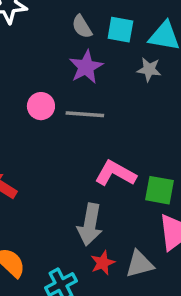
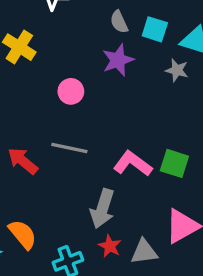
gray line: (85, 114) -> (69, 148), moved
green square: (159, 190) -> (174, 163), moved
red star: (103, 263) -> (110, 246), turned -30

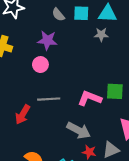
purple star: (118, 60) -> (47, 40), moved, turned -30
red arrow: (23, 161) -> (23, 114), turned -84
gray arrow: (102, 209) -> (79, 130), turned -65

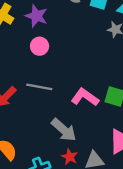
purple star: (47, 40) -> (36, 16), moved

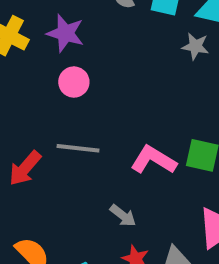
gray arrow: (64, 130) -> (123, 216), size x0.6

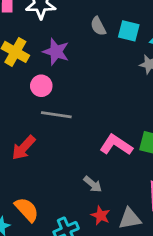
pink circle: (74, 82) -> (41, 86), moved
gray line: (78, 148) -> (56, 115), moved

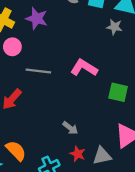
pink circle: (41, 86) -> (12, 47), moved
pink L-shape: (116, 145) -> (84, 68), moved

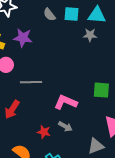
pink L-shape: (84, 68) -> (66, 102), moved
red star: (78, 154) -> (44, 132), moved

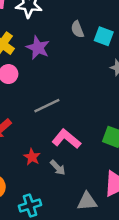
gray line: (31, 82) -> (47, 106), moved, turned -40
red star: (44, 132) -> (32, 157), moved

